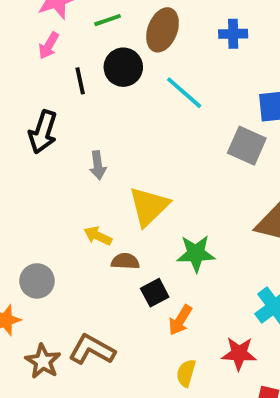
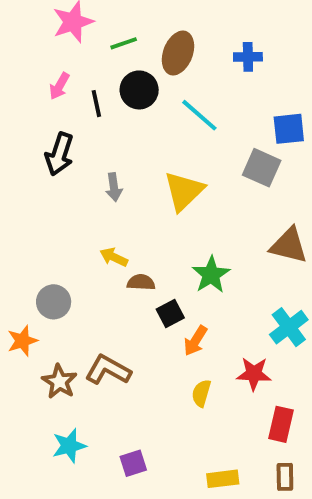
pink arrow: (49, 46) -> (59, 86), moved
yellow triangle: (149, 206) -> (184, 191), moved
green star: (196, 253) -> (211, 275), turned -30

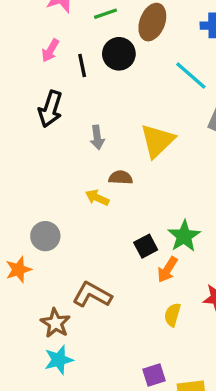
cyan line: (199, 115) -> (191, 76), moved
green star: (211, 275) -> (184, 236), moved
brown semicircle: (141, 282) -> (121, 178), moved
brown star: (59, 382) -> (55, 323), moved
purple square: (133, 463) -> (154, 375), moved

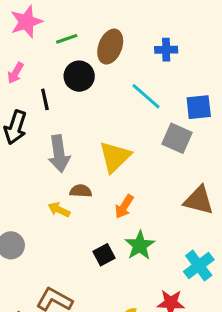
black line: (82, 66) -> (45, 99), moved
gray arrow: (97, 137) -> (59, 154), size x1.6
orange arrow: (167, 270) -> (124, 207), moved

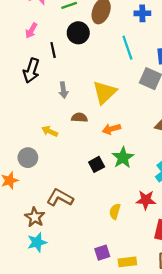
cyan line: (146, 96) -> (127, 48), turned 30
gray arrow: (59, 154) -> (63, 90), size x0.6
orange arrow: (124, 207) -> (111, 129), turned 42
yellow arrow: (59, 210) -> (50, 131), moved

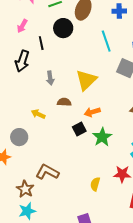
black square: (97, 164) -> (79, 129), moved

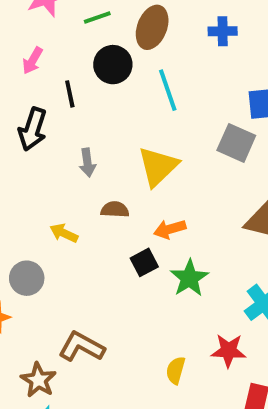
cyan line: (106, 41) -> (168, 90), moved

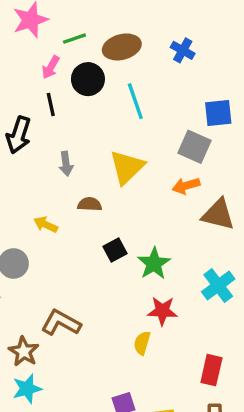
brown ellipse: (152, 27) -> (122, 47), turned 54
blue cross: (223, 31) -> (183, 50), turned 30
pink arrow: (33, 61) -> (51, 67), moved
orange arrow: (170, 229) -> (186, 186), moved
red star: (229, 351) -> (162, 311), moved

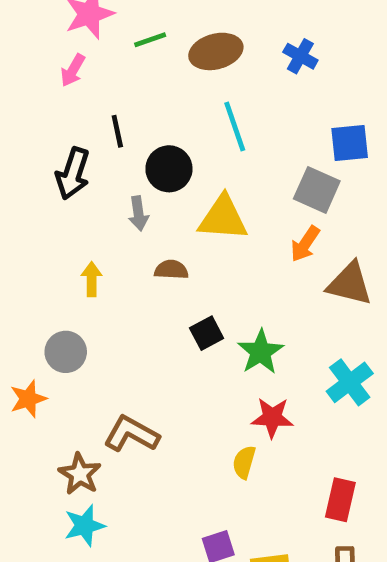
pink arrow: (51, 67) -> (73, 70), moved
black circle: (88, 79) -> (169, 169), moved
yellow triangle: (127, 167) -> (223, 218), turned 48
orange arrow: (186, 186) -> (305, 244), turned -40
yellow arrow: (46, 225) -> (92, 279), moved, turned 65

